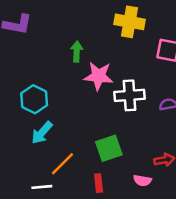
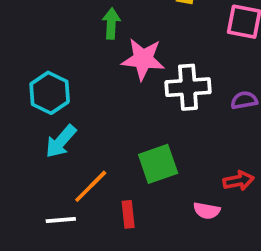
red rectangle: (99, 183) -> (128, 214), moved

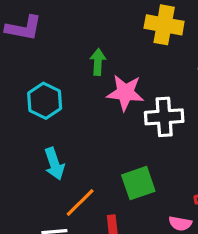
cyan hexagon: (50, 93) -> (45, 101), moved
cyan arrow: (61, 141) -> (54, 164), turned -60

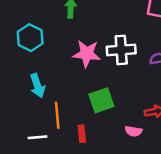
pink star: (125, 93) -> (87, 54), moved
orange line: (80, 202) -> (57, 115), turned -50

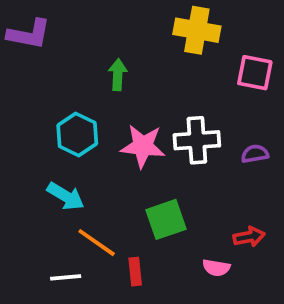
cyan hexagon: (30, 38) -> (77, 134), moved
cyan arrow: (37, 86) -> (66, 196), turned -40
orange line: (57, 115) -> (97, 243), turned -50

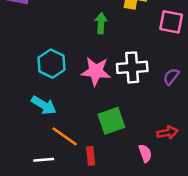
green arrow: (118, 75) -> (101, 23), moved
purple semicircle: (255, 154) -> (171, 77), turned -42
pink semicircle: (216, 268) -> (145, 153), turned -120

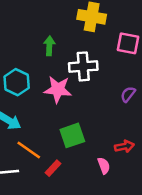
green arrow: (101, 23) -> (49, 46), moved
white cross: (132, 67) -> (83, 66), moved
red rectangle: (91, 156) -> (53, 168), turned 49

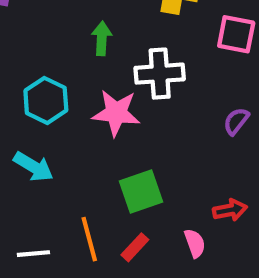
orange line: (29, 150) -> (89, 239), moved, turned 40
red rectangle: (53, 168) -> (135, 247), moved

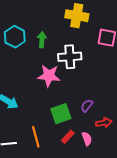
cyan hexagon: (46, 100) -> (15, 37), moved
purple semicircle: (236, 121) -> (87, 106), moved
red rectangle: (135, 247) -> (68, 137), moved

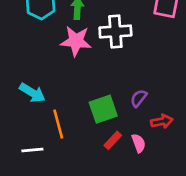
pink star: (49, 76) -> (76, 41), moved
orange line: (36, 137) -> (58, 124), moved

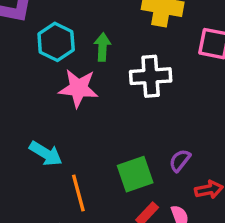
pink star: (76, 41) -> (78, 88), moved

